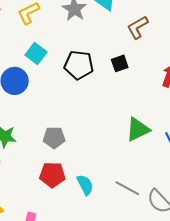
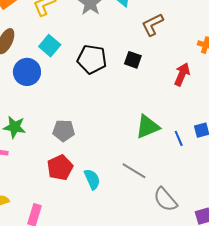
black square: (120, 63) -> (133, 60), turned 36
red pentagon: (52, 175) -> (60, 168), turned -30
gray line: (127, 188) -> (134, 171), moved

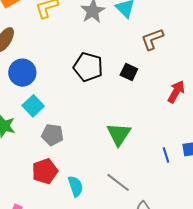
cyan square: (50, 46) -> (33, 106), moved
green triangle: (148, 127) -> (119, 134), moved, turned -40

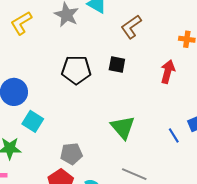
gray pentagon: (52, 135) -> (71, 154), moved

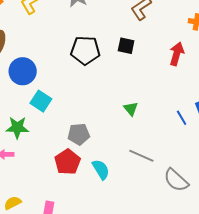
green triangle: (123, 127) -> (131, 109), size x0.6

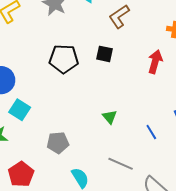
blue line: (182, 118) -> (151, 132), moved
red pentagon: (67, 162) -> (21, 174), moved

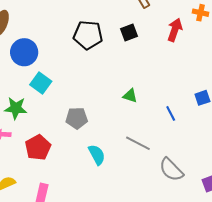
black square: (105, 54) -> (129, 33), turned -36
red arrow: (155, 62) -> (175, 30), moved
green triangle: (110, 117) -> (130, 96), turned -35

